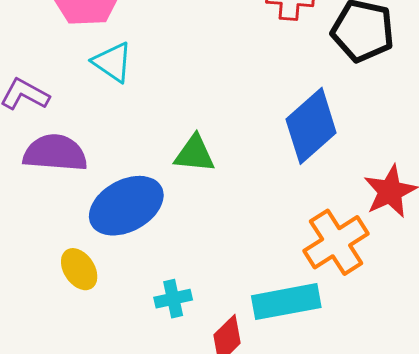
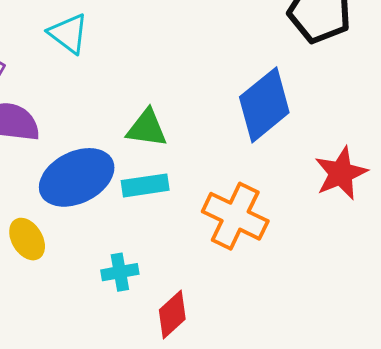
orange cross: (336, 242) -> (235, 216), moved, turned -34
cyan rectangle: (286, 302) -> (145, 185), moved, size x0.7

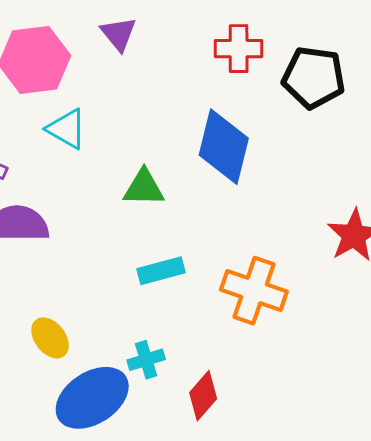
blue diamond: (264, 105) -> (224, 147), moved, turned -30
green triangle: (147, 128) -> (144, 188), moved
blue ellipse: (77, 177) -> (92, 398), moved

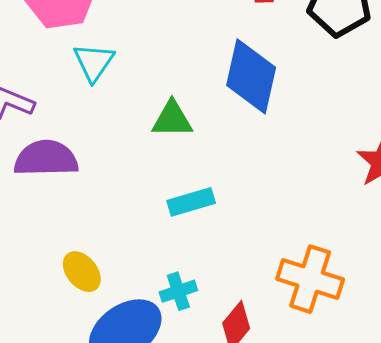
cyan triangle: (67, 129) -> (94, 62), turned 36
orange cross: (254, 291) -> (310, 279), moved

